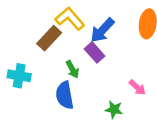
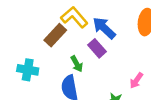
blue arrow: (102, 30) -> (104, 28), turned 90
pink arrow: (137, 87) -> (136, 81), turned 84

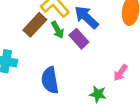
green arrow: (77, 64) -> (58, 30), moved

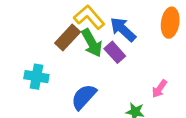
green arrow: (58, 30) -> (92, 43), size x1.5
blue semicircle: (50, 80) -> (84, 97), turned 52

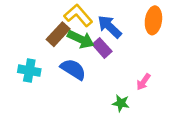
green arrow: (92, 43) -> (81, 39), turned -36
blue semicircle: (84, 97) -> (73, 69), moved, turned 80

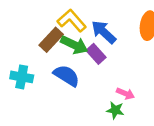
pink arrow: (143, 82) -> (125, 94), moved, turned -102

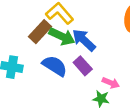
blue arrow: (104, 32) -> (84, 40), moved
purple rectangle: (96, 54) -> (83, 66), moved

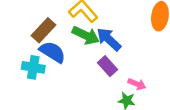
brown rectangle: (40, 32) -> (44, 30), moved
blue semicircle: (55, 66) -> (52, 52), moved

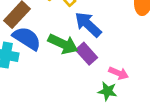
green arrow: (86, 35) -> (63, 44), moved

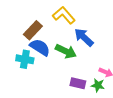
purple rectangle: (87, 54) -> (78, 83), moved, turned -35

